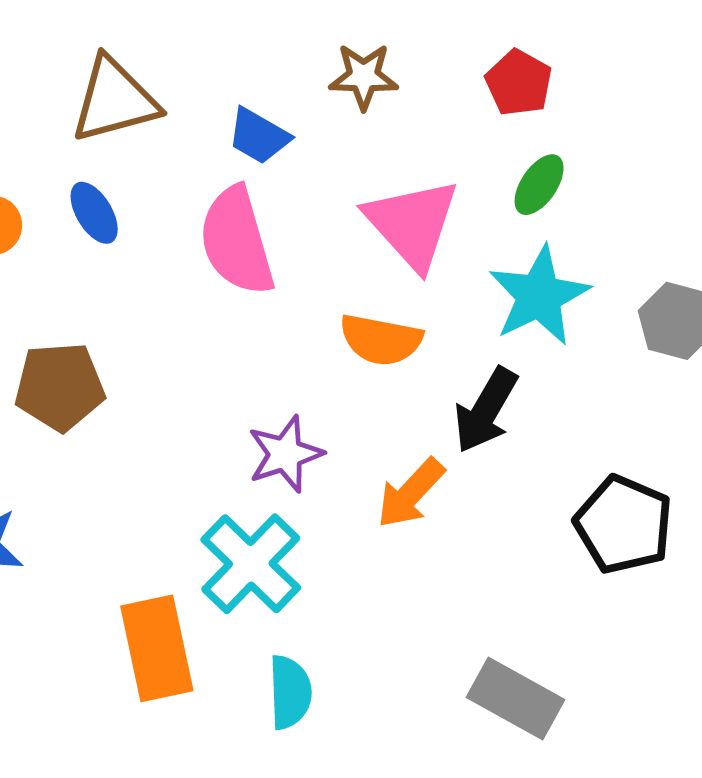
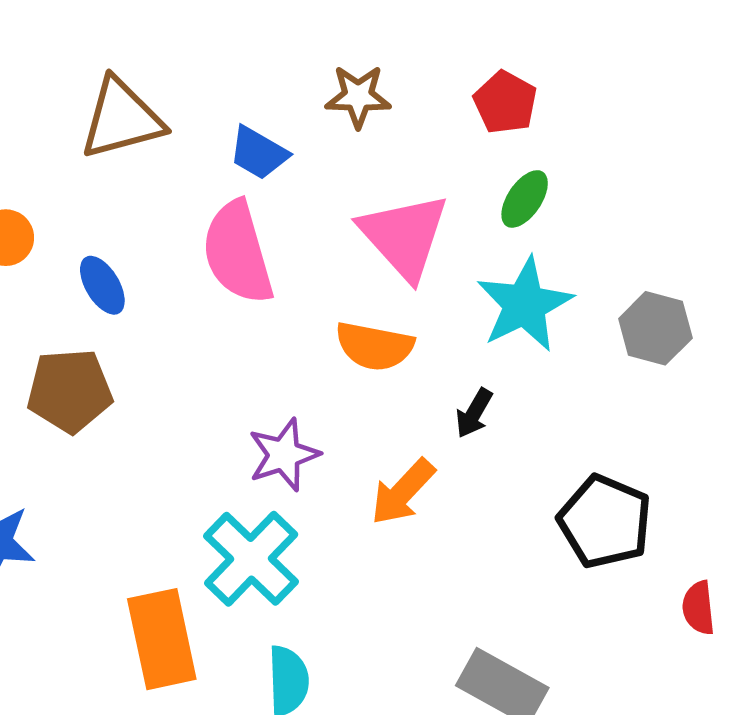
blue ellipse: (94, 213) -> (102, 285), moved
black arrow: (486, 410) -> (474, 413), size x0.6

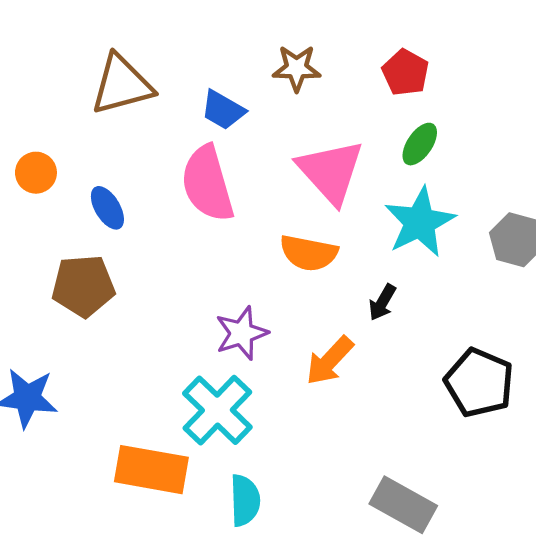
orange rectangle: (162, 639) -> (151, 470), turned -68

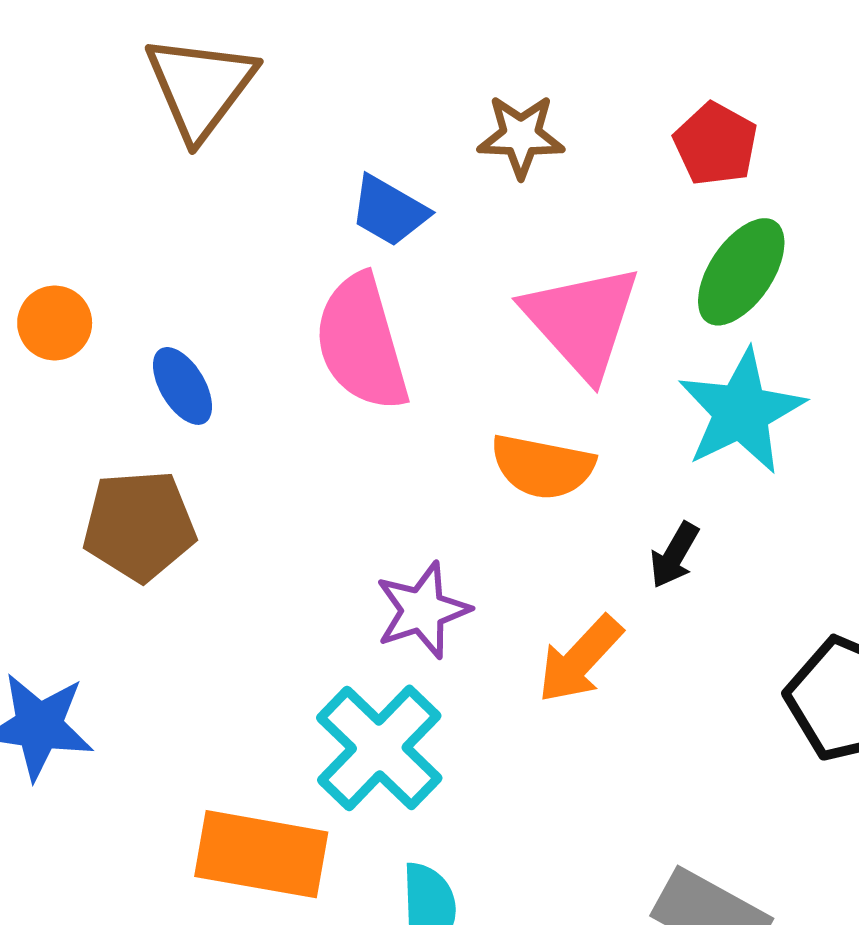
brown triangle: (122, 85) -> (200, 87), moved, turned -38
green ellipse: (420, 144) -> (741, 272), size x1.4

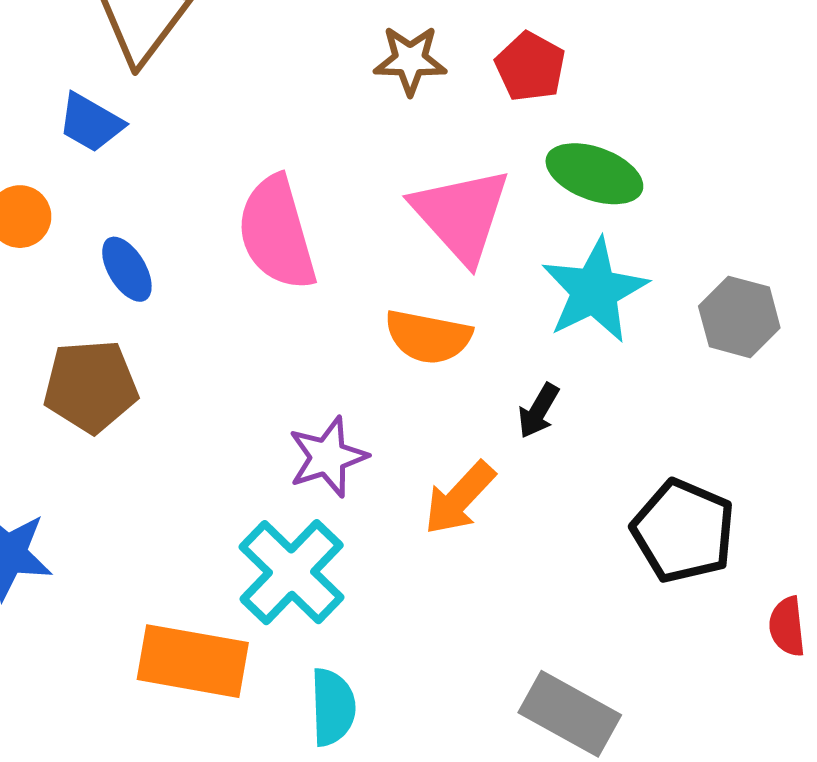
red pentagon: (716, 144) -> (530, 67), moved
blue trapezoid: (389, 211) -> (91, 123), moved
green ellipse: (741, 272) -> (594, 174), turned 76

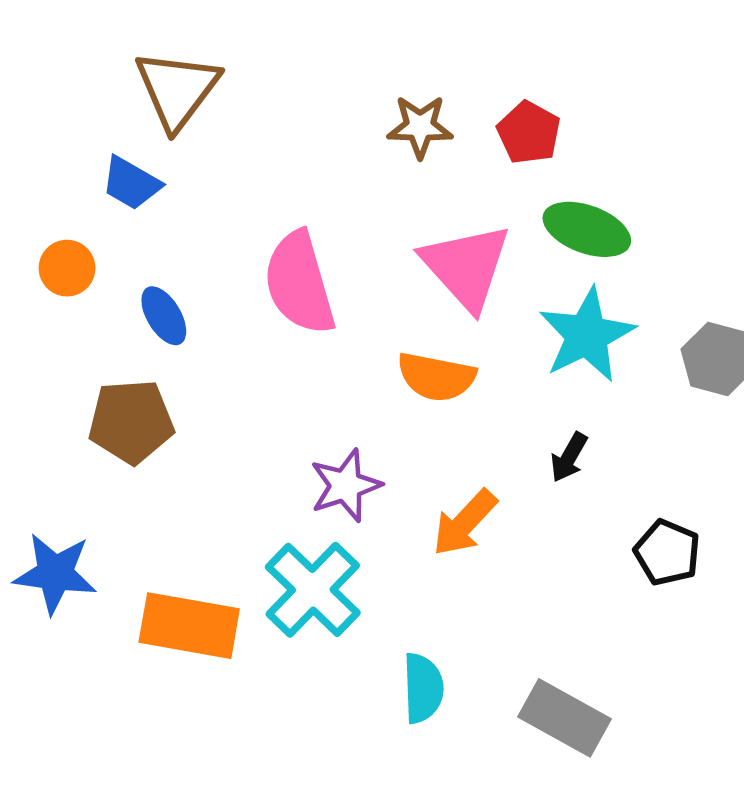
black arrow: (538, 411) -> (569, 457), moved
black pentagon: (683, 531) -> (667, 553), size x0.7
orange rectangle: (193, 661) -> (189, 626), moved
cyan semicircle: (333, 707) -> (423, 688), moved

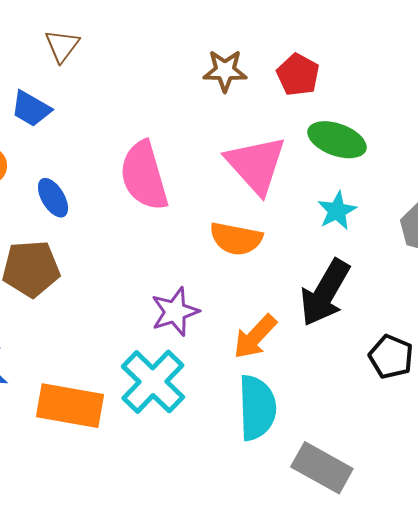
brown triangle: (177, 89) -> (62, 46), size x0.6
cyan star: (587, 335) -> (337, 211), size x0.6
black arrow: (569, 457) -> (325, 293), size x2.0
cyan semicircle: (423, 688) -> (257, 408), moved, size x1.4

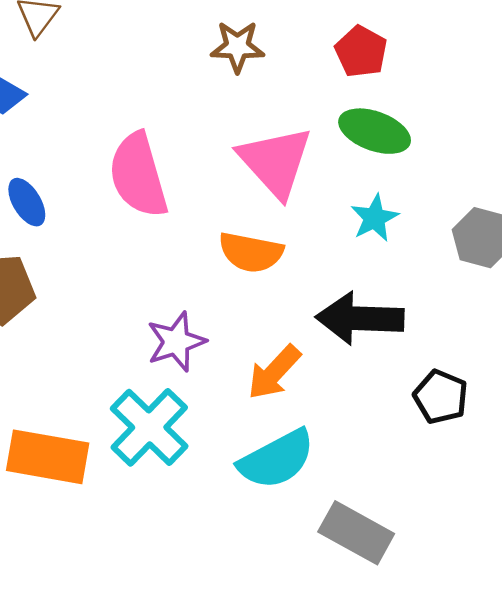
red pentagon: (298, 75) -> (361, 52), moved
black arrow: (325, 293) -> (360, 318), turned 62
cyan semicircle: (257, 408) -> (277, 459), turned 64

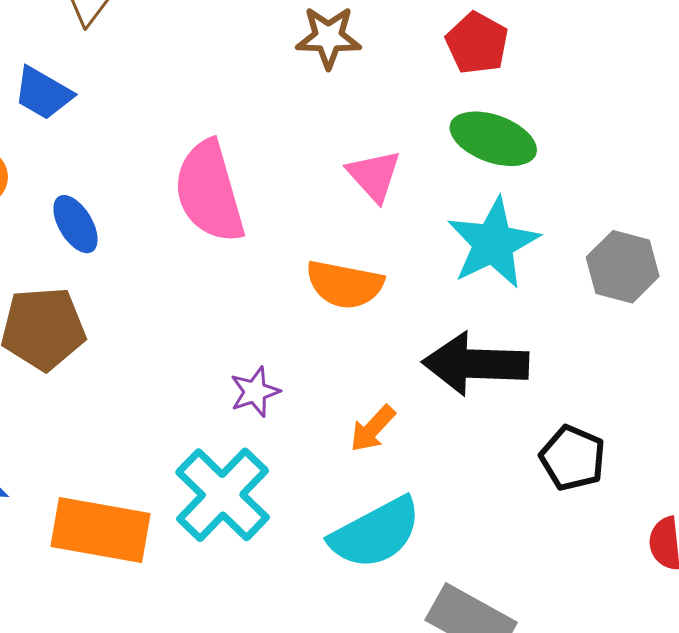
pink triangle: (275, 162) -> (374, 176), size x0.6
cyan star: (375, 218) -> (493, 243), size x1.6
purple star: (176, 342) -> (255, 392), size x0.7
orange arrow: (274, 372) -> (373, 429), size x0.7

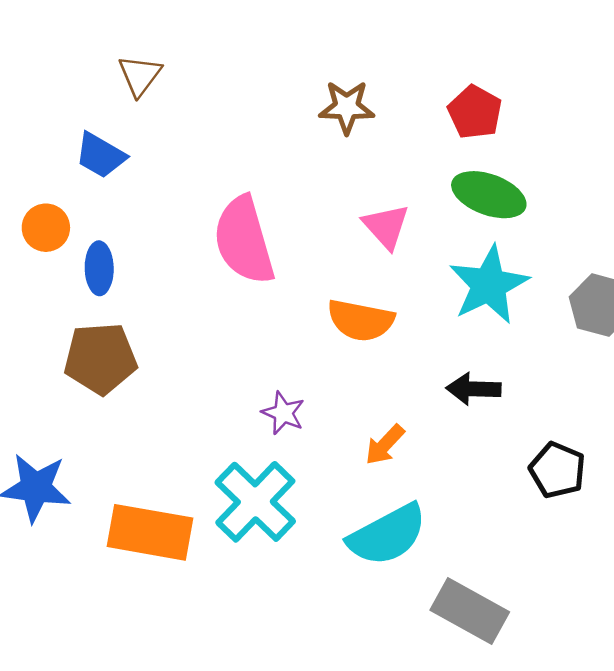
blue ellipse: (75, 224) -> (99, 268), moved, turned 30
black arrow: (476, 364) -> (474, 389), size x0.6
purple star: (255, 392) -> (283, 413), turned -30

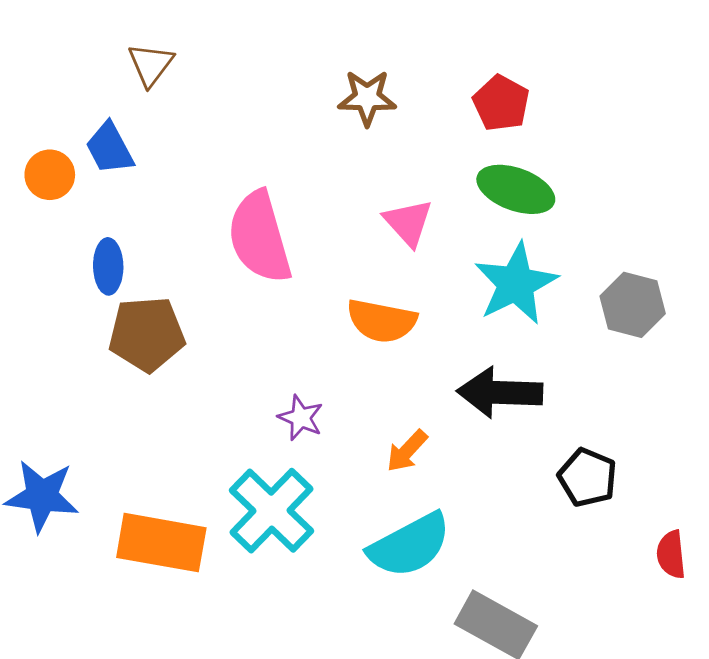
blue trapezoid: (100, 155) -> (110, 148), turned 32
orange circle: (46, 228) -> (50, 175), moved
brown pentagon: (100, 358) -> (147, 334), moved
black arrow: (474, 389) -> (500, 393), size x1.5

